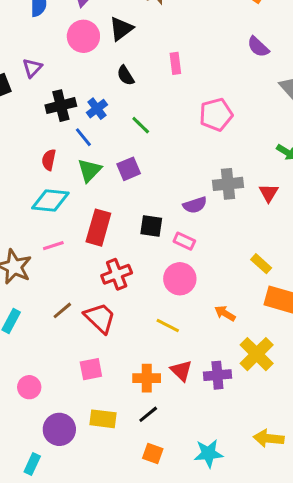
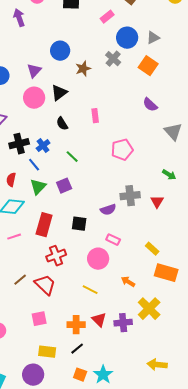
pink rectangle: (184, 241) -> (113, 240), moved
purple circle: (59, 429) -> (33, 375), moved
cyan star: (208, 453) -> (103, 375), moved, turned -30

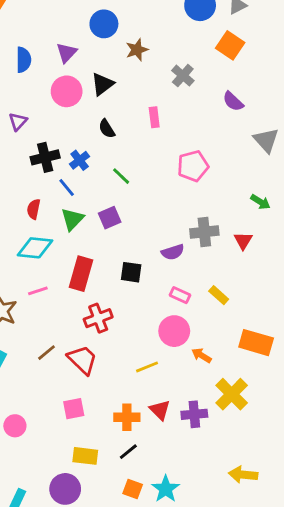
gray cross: (113, 59) -> (183, 76), moved
yellow rectangle: (152, 249) -> (219, 295), moved
pink circle: (98, 259) -> (174, 331), moved
yellow line: (90, 290) -> (147, 367), turned -49

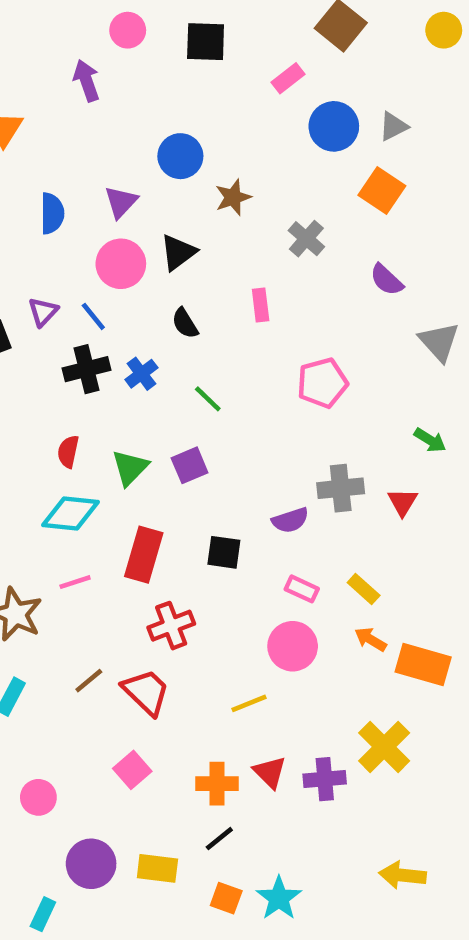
blue line: (67, 188) -> (93, 316), moved
orange arrow: (202, 355) -> (370, 639), moved
pink square: (74, 409) -> (132, 770), turned -30
yellow rectangle: (85, 456) -> (157, 868), moved
purple circle: (65, 489) -> (91, 864), moved

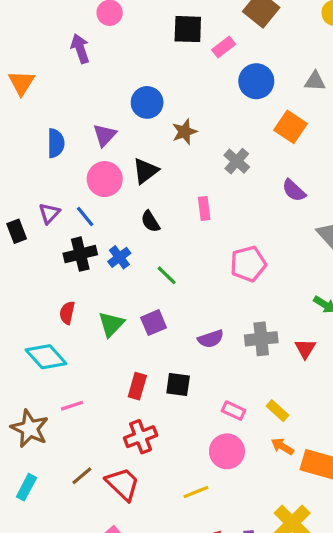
black square: (206, 42) -> (188, 29), moved
gray triangle: (393, 126) -> (315, 81), moved, turned 30
cyan diamond: (70, 513) -> (46, 357), moved, turned 42
purple semicircle: (290, 520) -> (211, 339), moved
red rectangle: (144, 555) -> (137, 386), moved, size x0.7

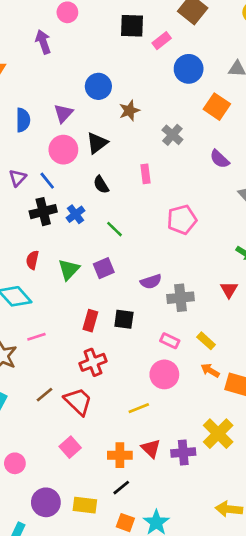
gray cross: (261, 339) -> (180, 298), moved

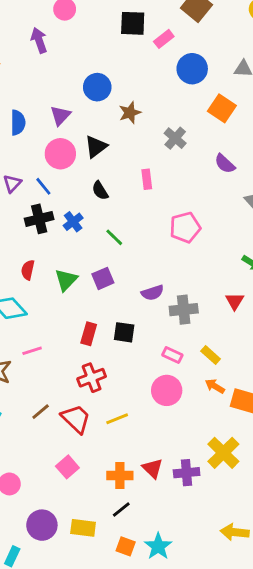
yellow line: (139, 408) -> (117, 419), moved

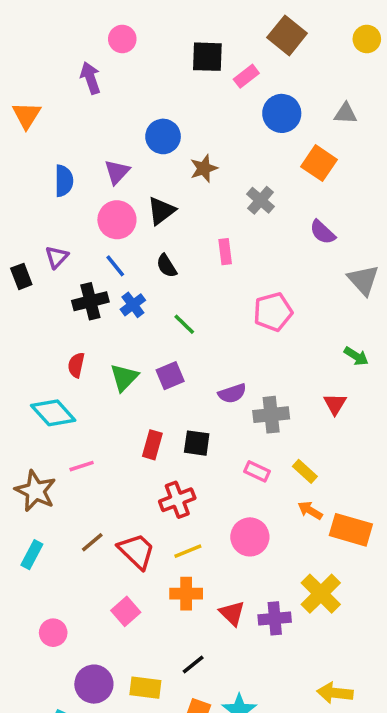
blue line: (43, 186) -> (115, 266), moved
red cross: (92, 378) -> (177, 500), moved
pink circle: (167, 390) -> (250, 537), moved
orange cross: (120, 475) -> (186, 594), moved

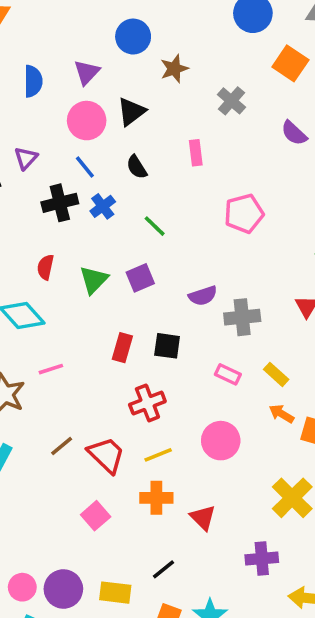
purple cross: (275, 618) -> (262, 559), moved
pink circle: (53, 633) -> (22, 587), moved

